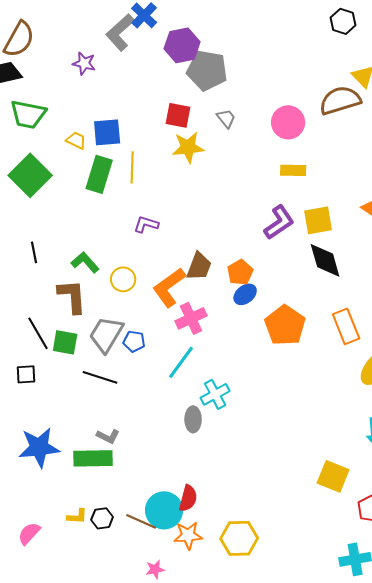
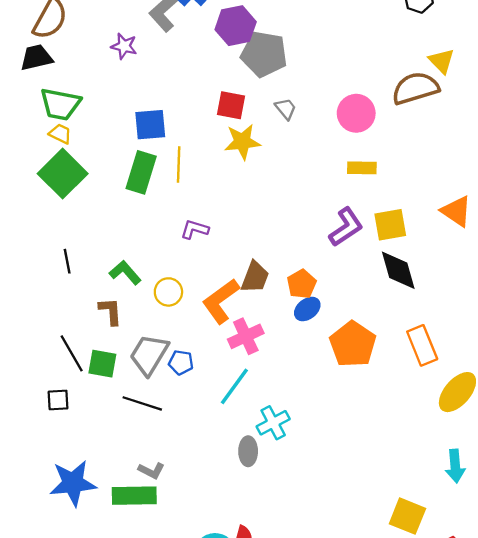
yellow trapezoid: (76, 140) -> (60, 134), moved
brown L-shape: (72, 296) -> (110, 311), size x0.7

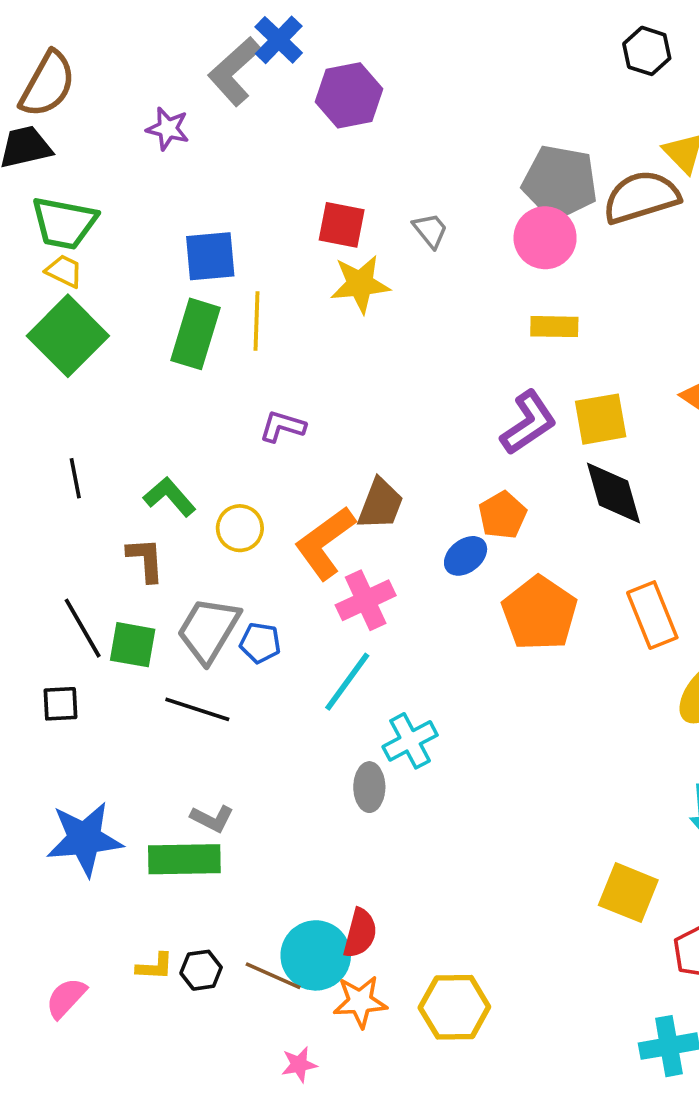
gray pentagon: (264, 54) -> (560, 182), moved
orange pentagon: (302, 284) -> (503, 515), moved

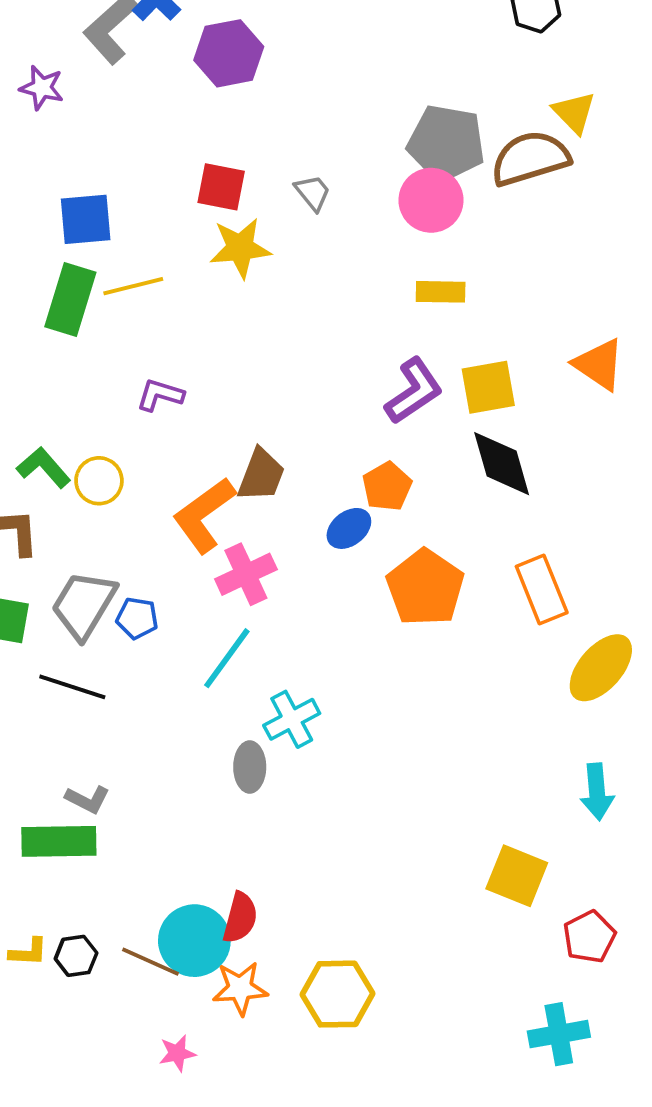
yellow line: (257, 321) -> (133, 286), turned 74
yellow circle: (240, 528) -> (99, 481), moved

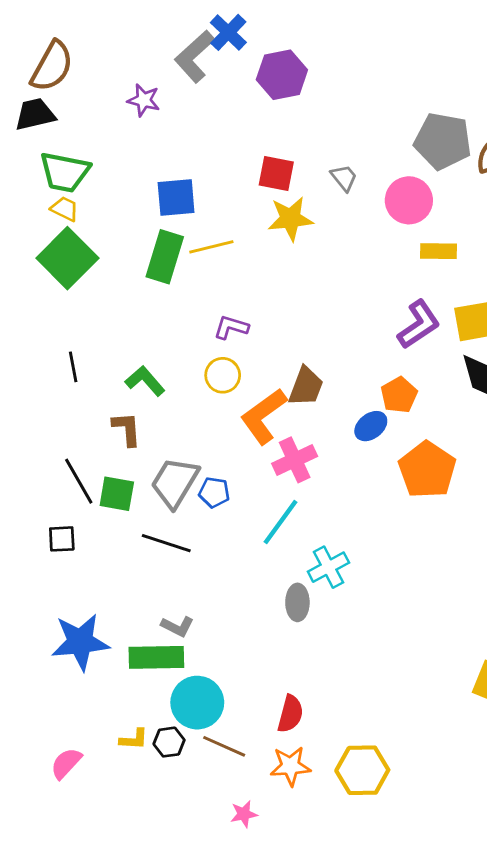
pink circle: (431, 200) -> (409, 200), moved
yellow circle: (99, 481) -> (223, 375), moved
cyan circle: (194, 941) -> (197, 703), moved

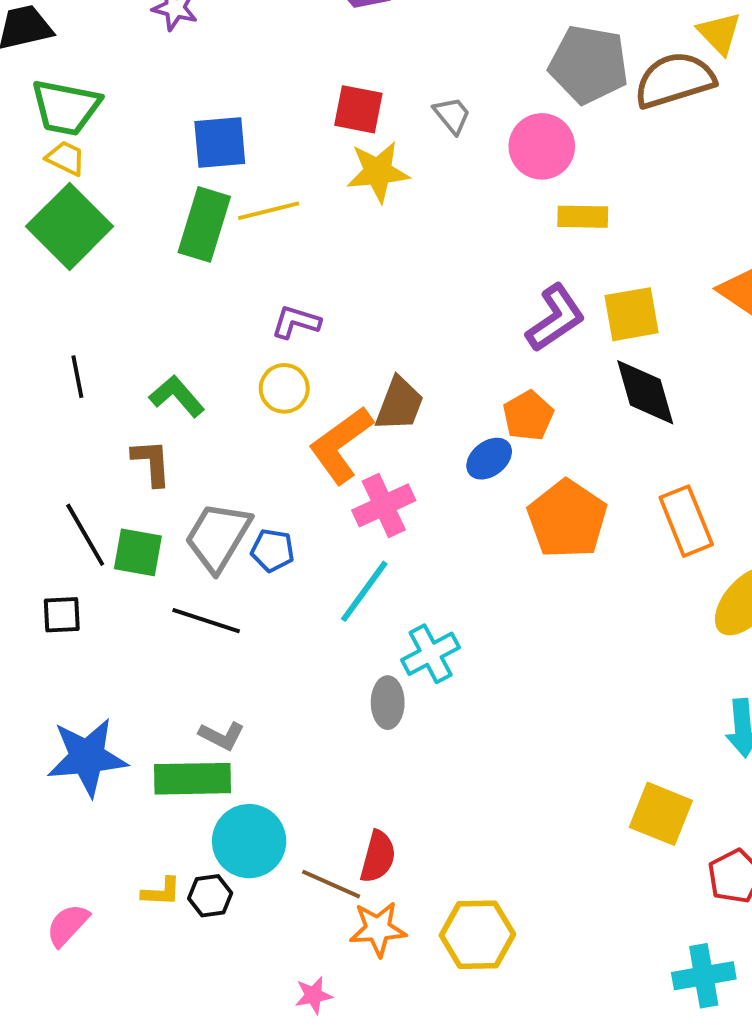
brown line: (224, 746) -> (331, 884), moved

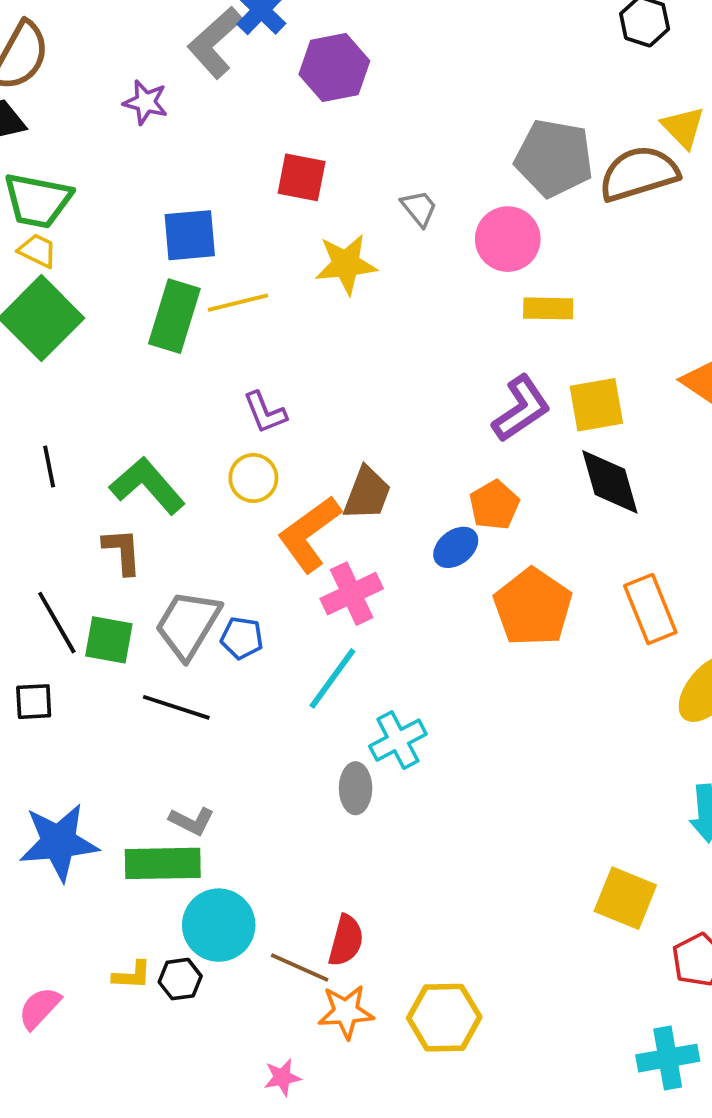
red square: (358, 109) -> (302, 177), moved
purple L-shape: (296, 322) -> (265, 412), turned -129
green L-shape: (177, 396) -> (147, 486), size x1.4

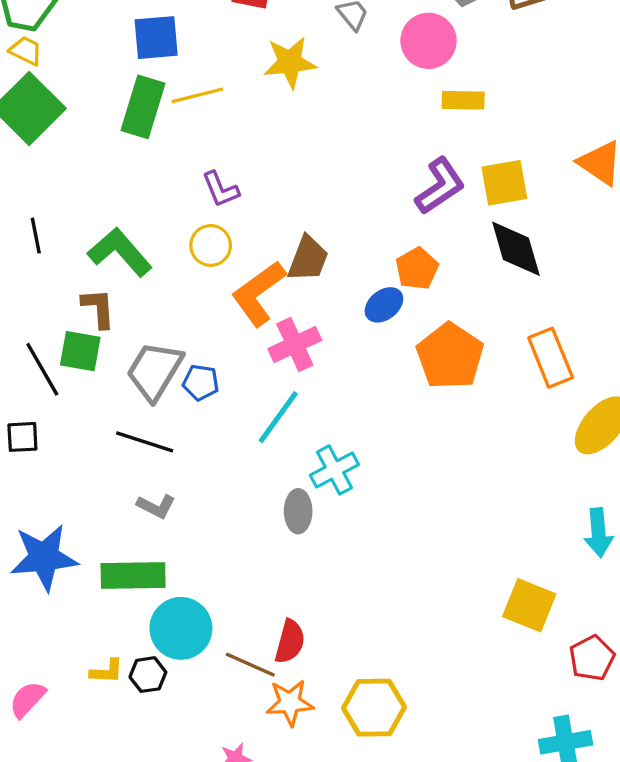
green square: (109, 640) -> (80, 351), moved
gray L-shape: (192, 821) -> (156, 506), moved

